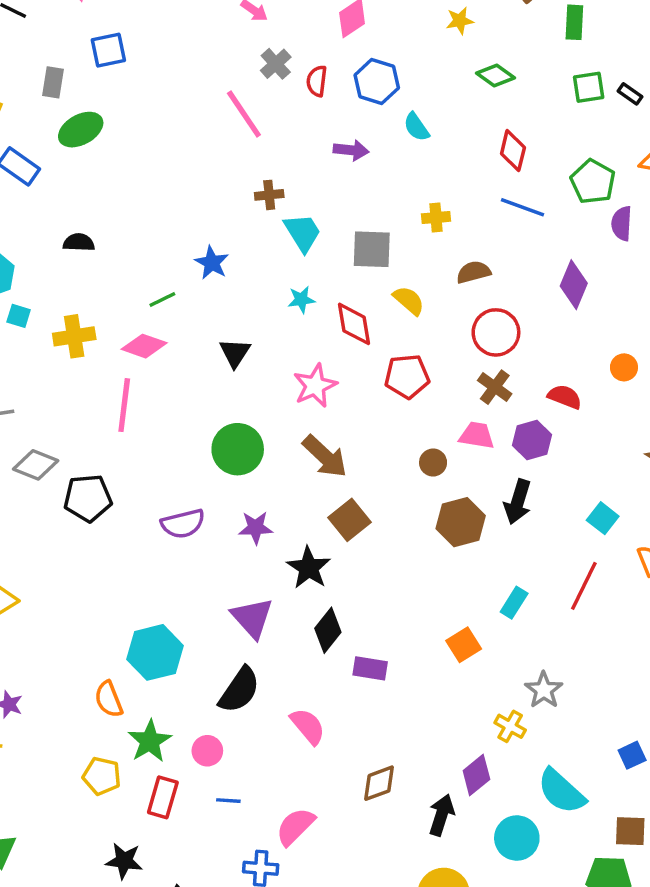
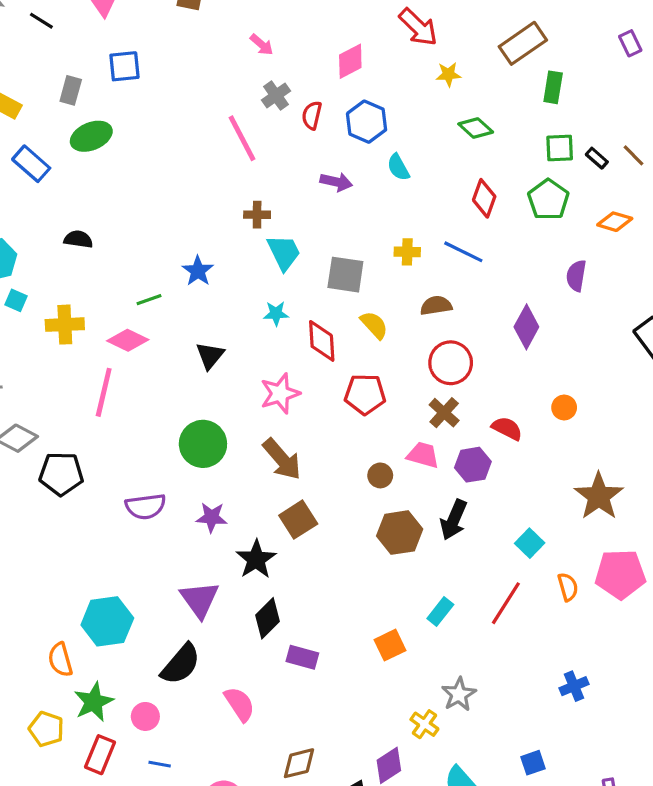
green pentagon: (593, 182) -> (548, 200), moved
blue line: (523, 207) -> (463, 252), moved

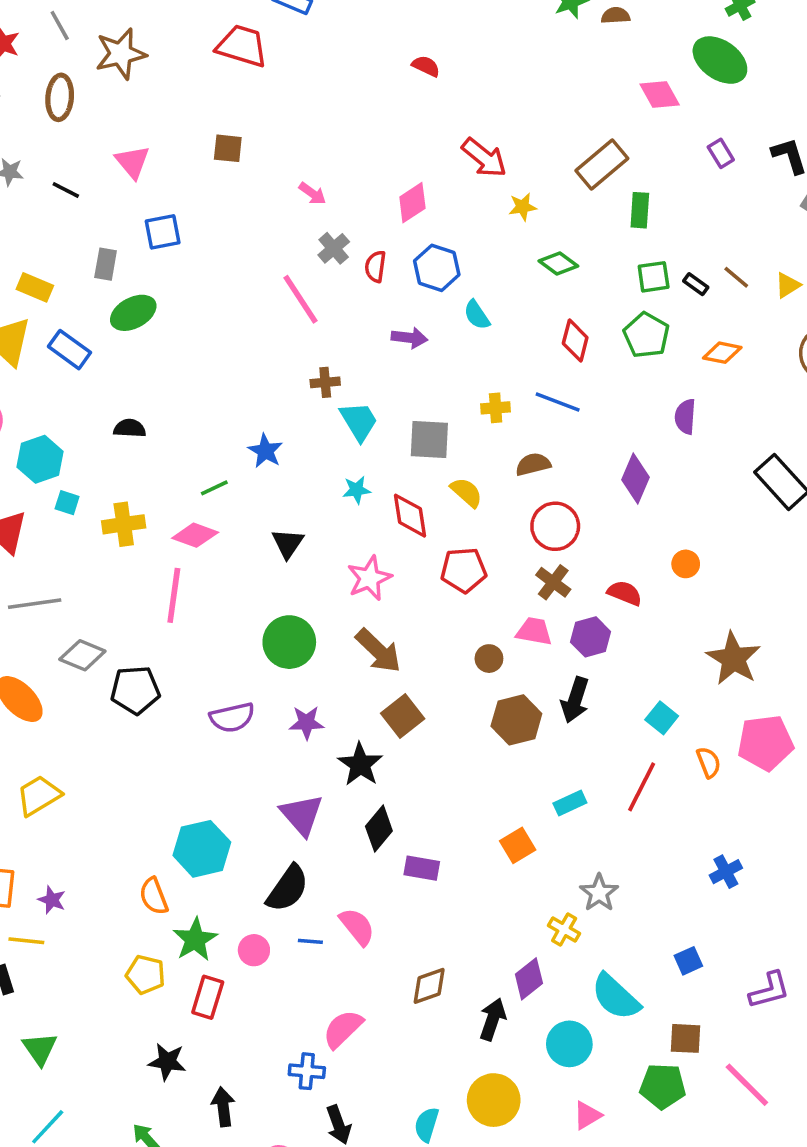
cyan rectangle: (440, 612) -> (570, 803), turned 32
blue line: (160, 764) -> (310, 941), moved

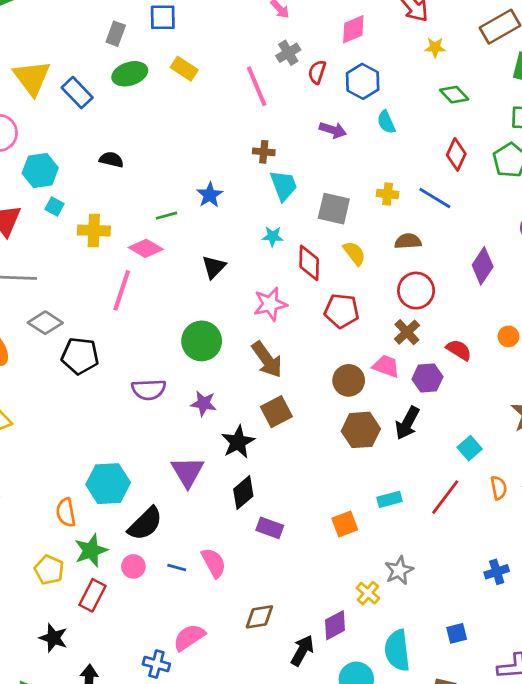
yellow rectangle: (35, 287) -> (184, 69), moved
brown circle: (489, 659) -> (349, 380), size x1.5
black semicircle: (288, 888) -> (145, 524), moved
cyan semicircle: (616, 997) -> (397, 650), turned 30

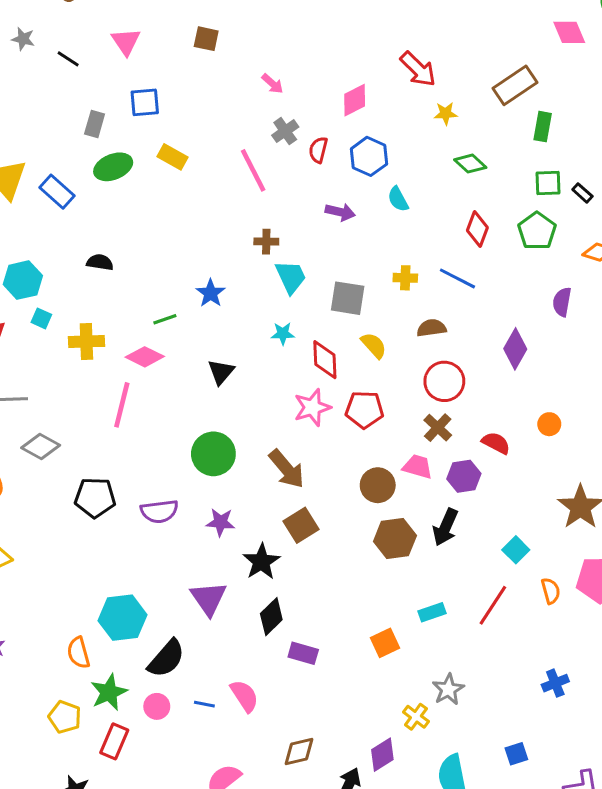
pink star: (270, 304) -> (312, 407), moved
black pentagon: (80, 356) -> (95, 498), moved

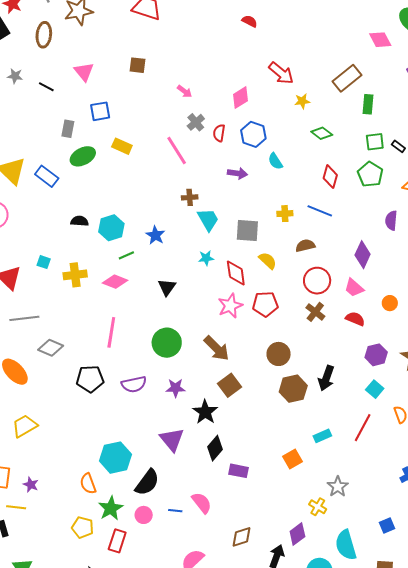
cyan hexagon: (23, 280) -> (111, 228), moved
pink line: (122, 405) -> (111, 332), moved
pink trapezoid: (418, 467) -> (354, 288), moved, turned -150
purple hexagon: (464, 476) -> (376, 355), moved

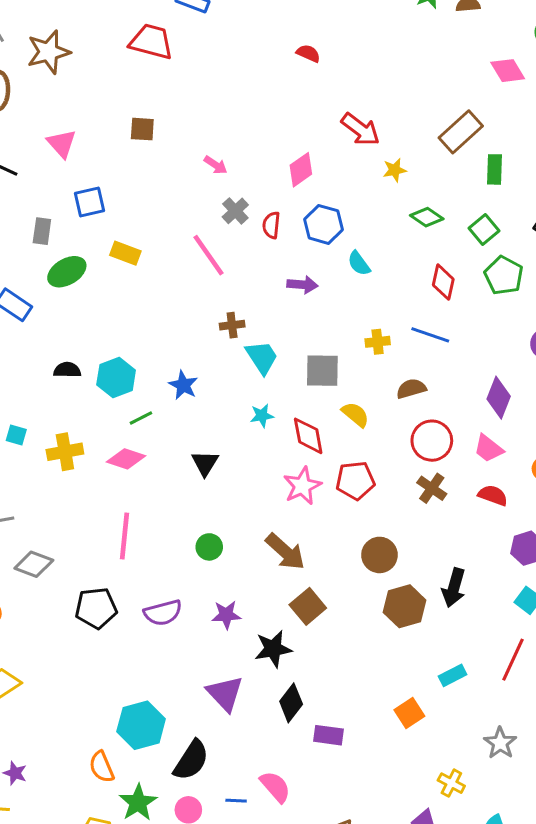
green square: (375, 142) -> (484, 229), moved, turned -30
green circle: (167, 343) -> (209, 547), size x0.6
black star: (205, 412) -> (273, 649), turned 30
gray star: (338, 487) -> (500, 743), moved

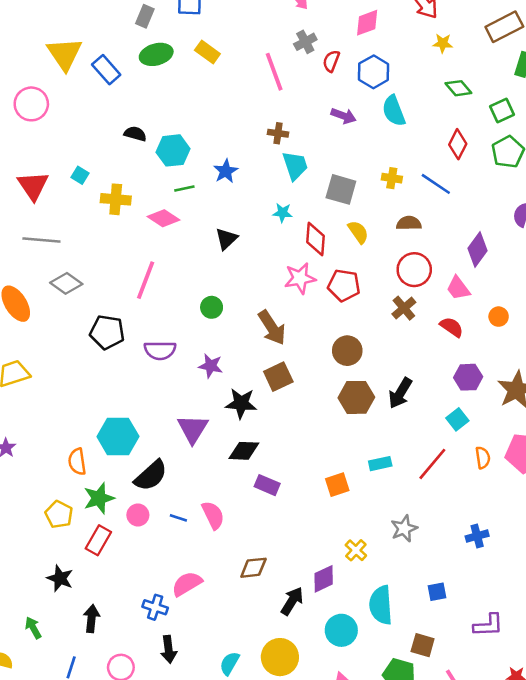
cyan semicircle: (359, 263) -> (394, 111), size x1.4
black diamond: (291, 703) -> (244, 451), turned 40

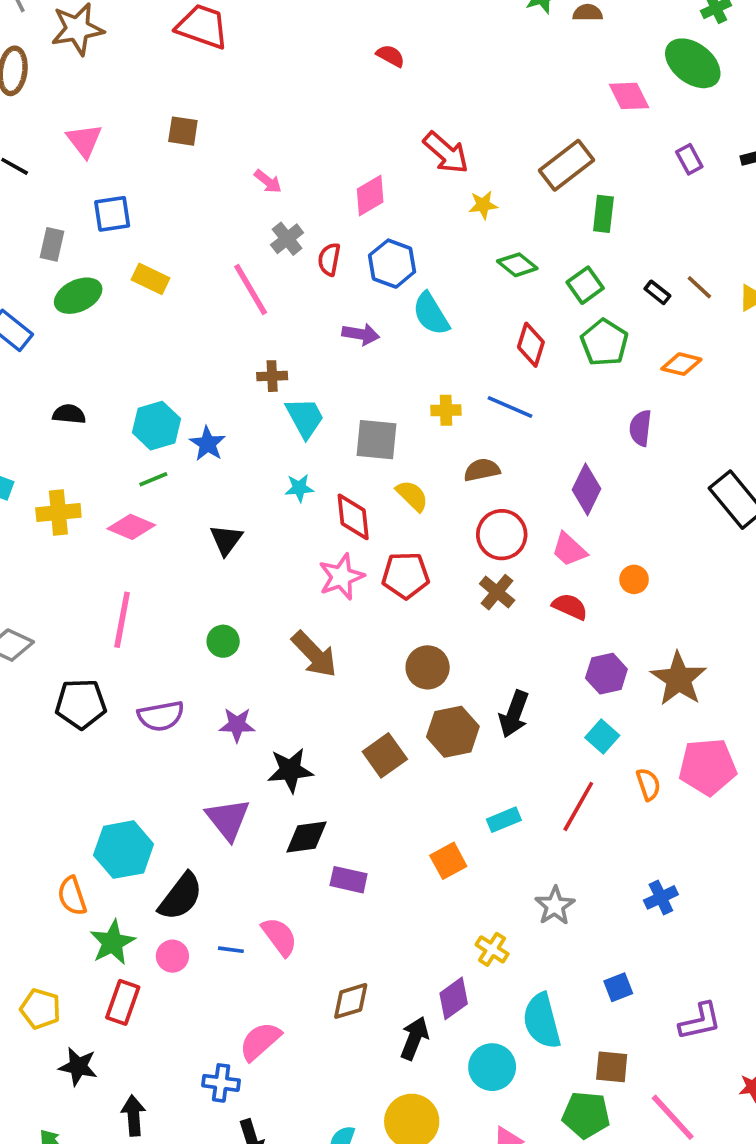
cyan hexagon: (173, 150) -> (156, 426), moved
brown square: (278, 377) -> (385, 755), moved
yellow pentagon: (59, 514) -> (40, 1009), moved

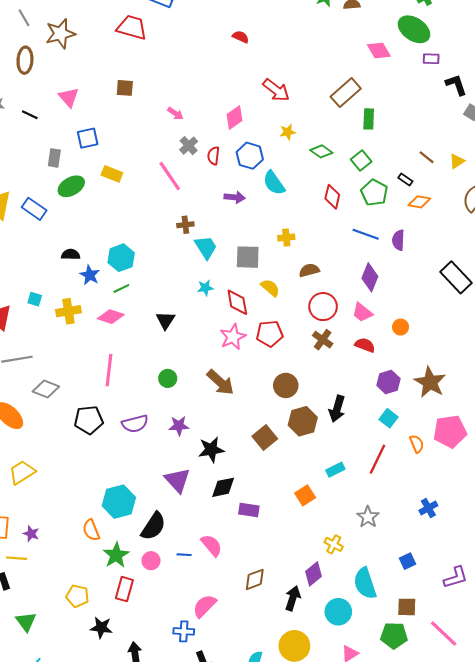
purple rectangle: (689, 159) -> (431, 59), moved, turned -56
yellow star: (483, 205) -> (288, 132), moved
black rectangle: (657, 292) -> (405, 180), moved
blue line: (510, 407) -> (366, 234), moved
blue star: (208, 444) -> (90, 275), moved

